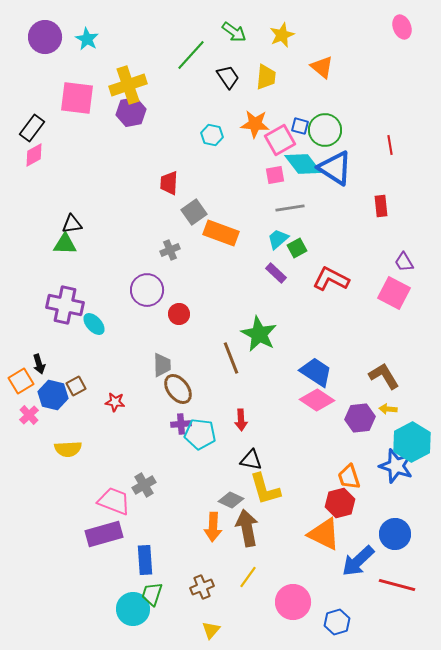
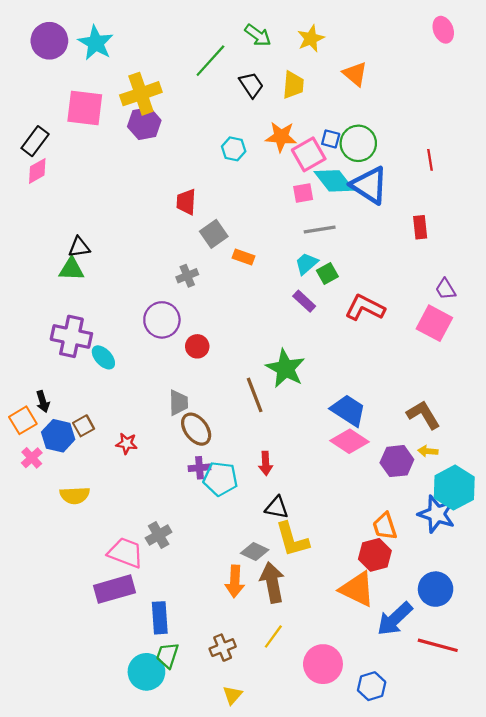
cyan star: (87, 39) -> (96, 43), size x1.4
orange rectangle: (221, 233) -> (244, 257), size x0.6

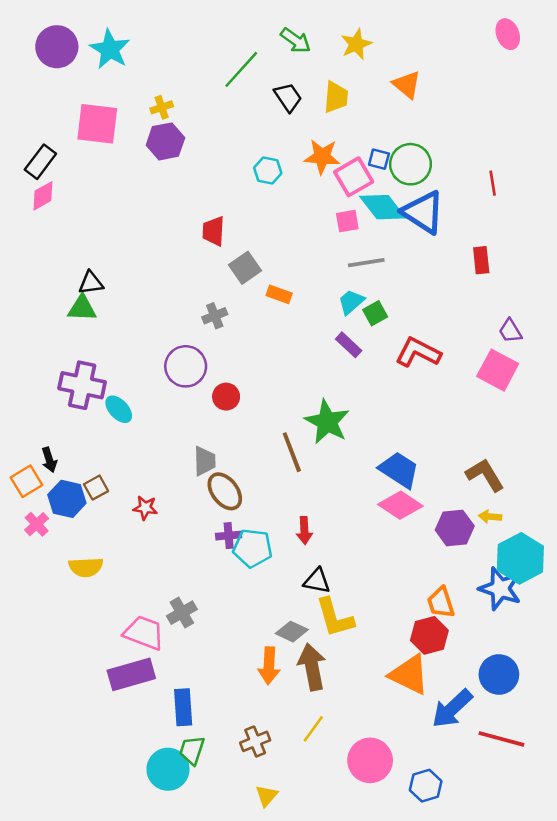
yellow cross: (141, 94) -> (162, 107), size x0.5

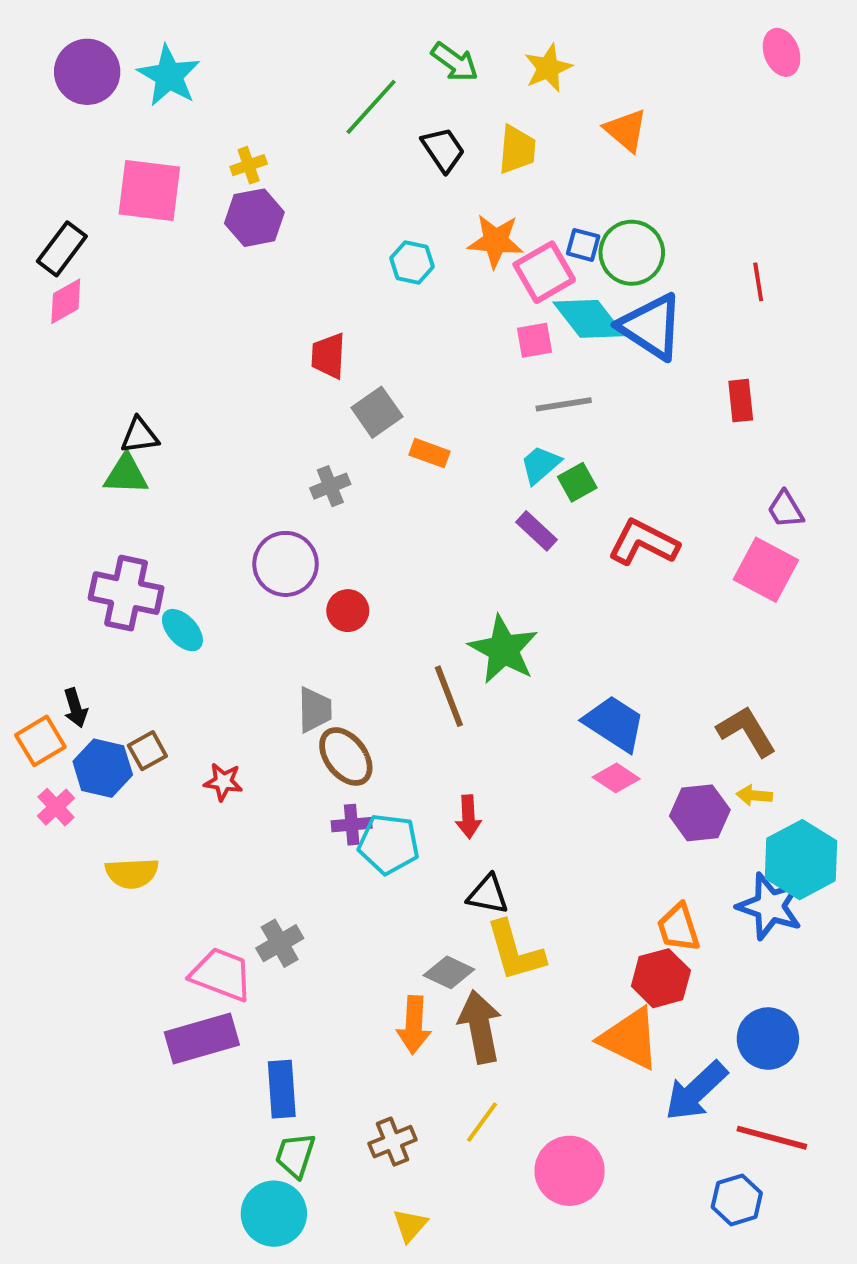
pink diamond: (400, 505) -> (616, 778), size x0.7
cyan circle: (168, 769) -> (274, 1214), moved
blue hexagon: (426, 786) -> (737, 1200), moved

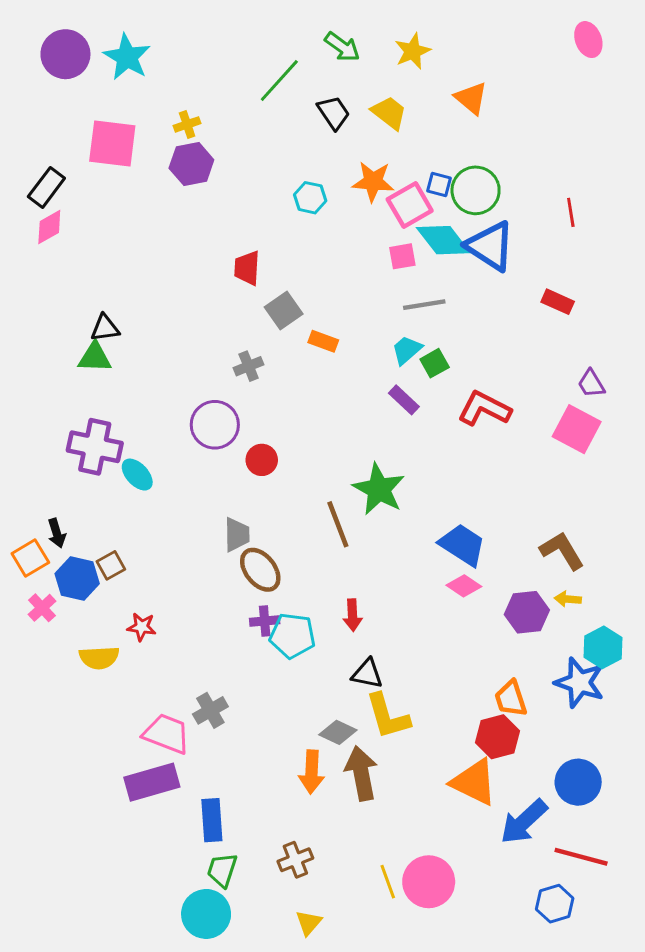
yellow trapezoid: (517, 150) -> (389, 113), turned -57
red rectangle: (741, 401) -> (558, 302), turned -60
red star: (223, 782) -> (142, 627), moved
cyan hexagon: (801, 860) -> (603, 647), size x0.7
yellow line: (482, 1122) -> (388, 882), moved, turned -56

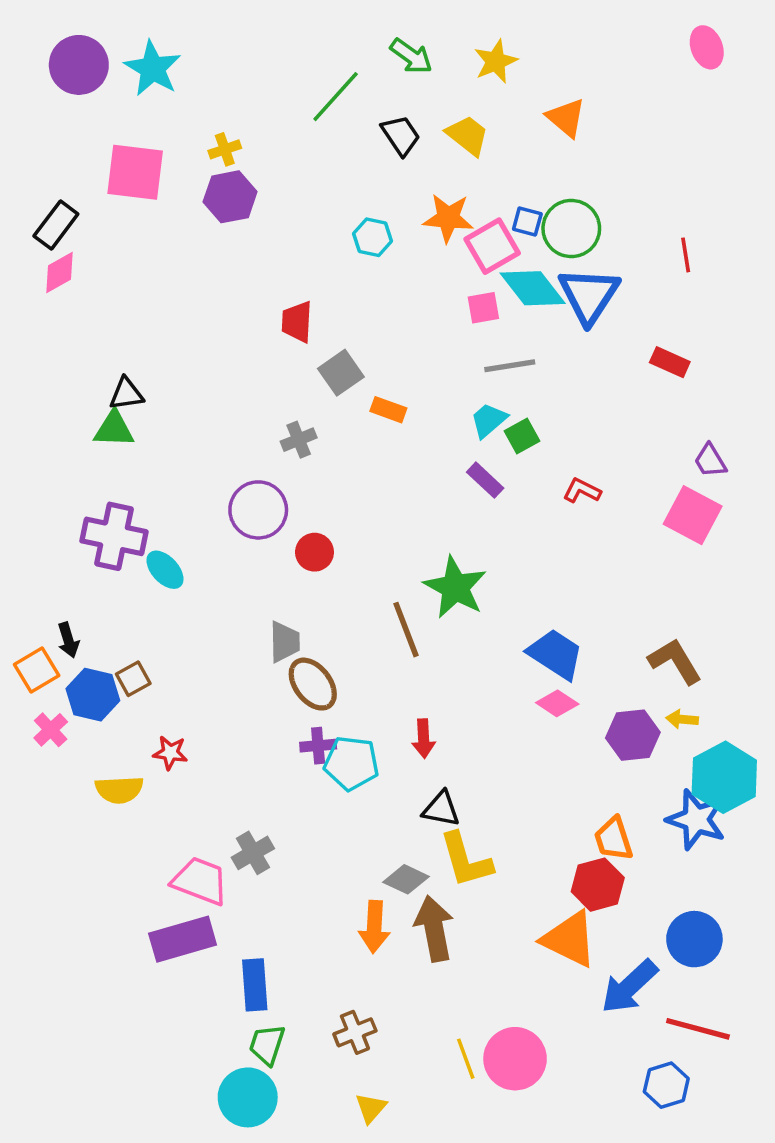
blue triangle: (490, 246) -> (589, 295), turned 30
red L-shape: (484, 409) -> (582, 491), size x0.6
cyan hexagon: (603, 647) -> (724, 777), size x1.4

